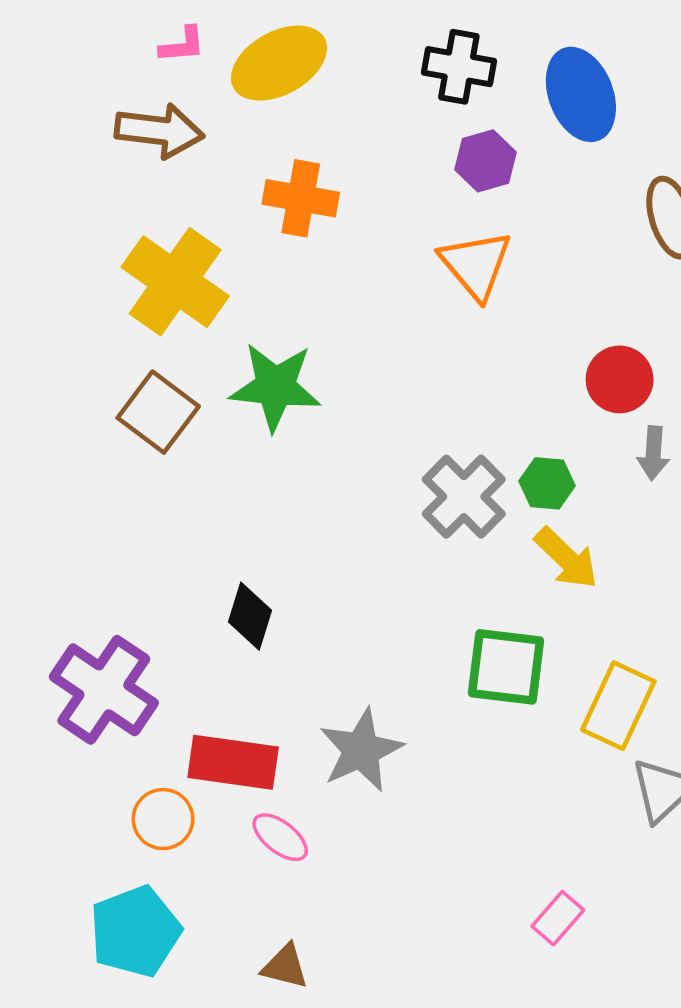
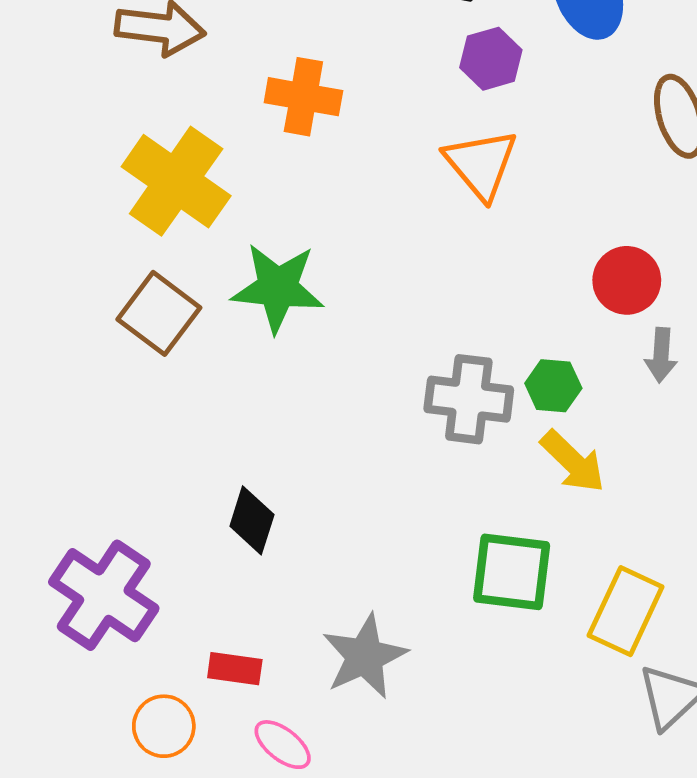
gray cross: (464, 497) -> (469, 399), turned -38
red rectangle: (233, 762) -> (235, 669), size x0.6

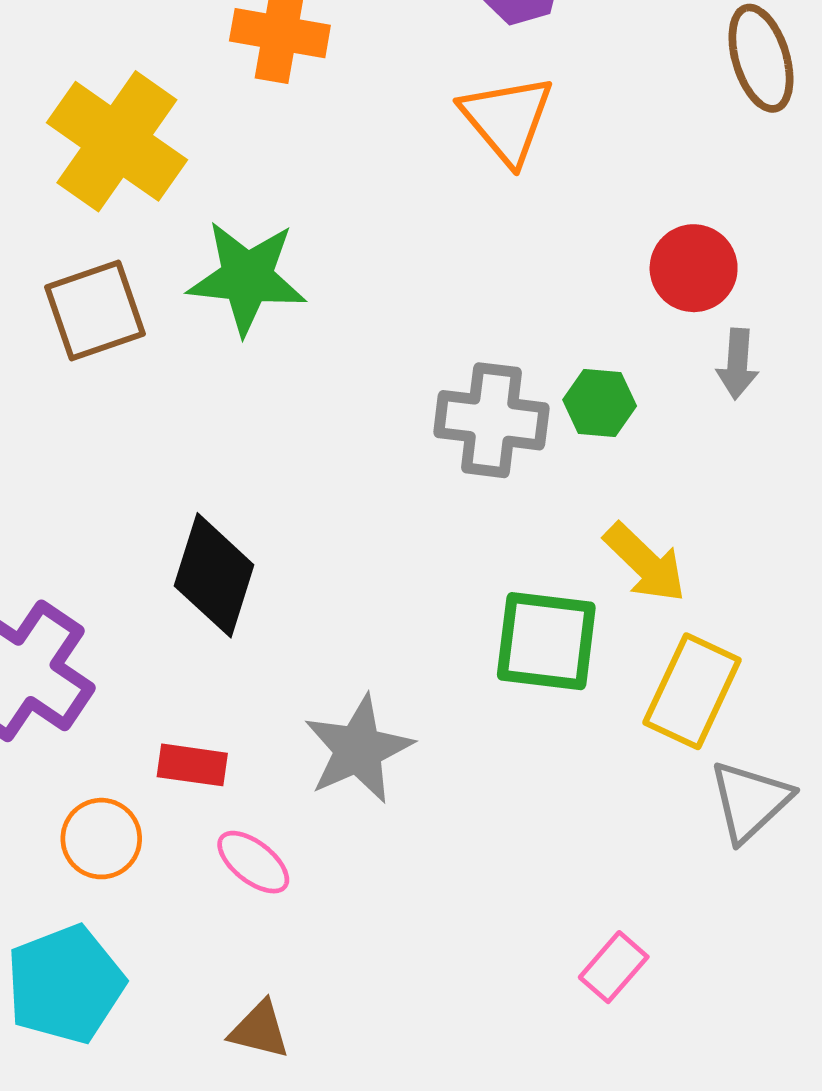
brown square: (159, 313) -> (95, 310), turned 34
yellow arrow: (573, 462) -> (645, 563), moved
black diamond: (252, 520) -> (214, 575), size x1.4

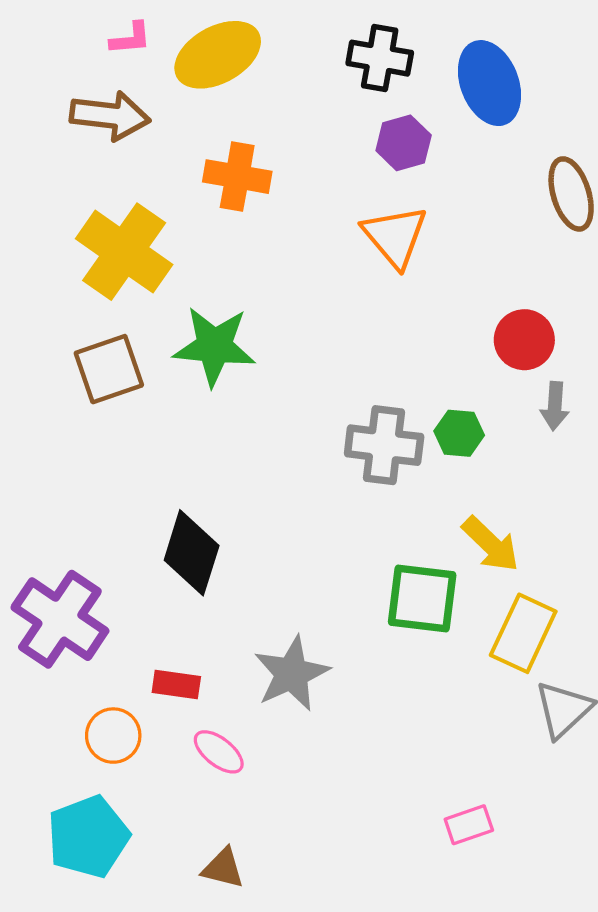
pink rectangle: (614, 967) -> (469, 825), turned 30

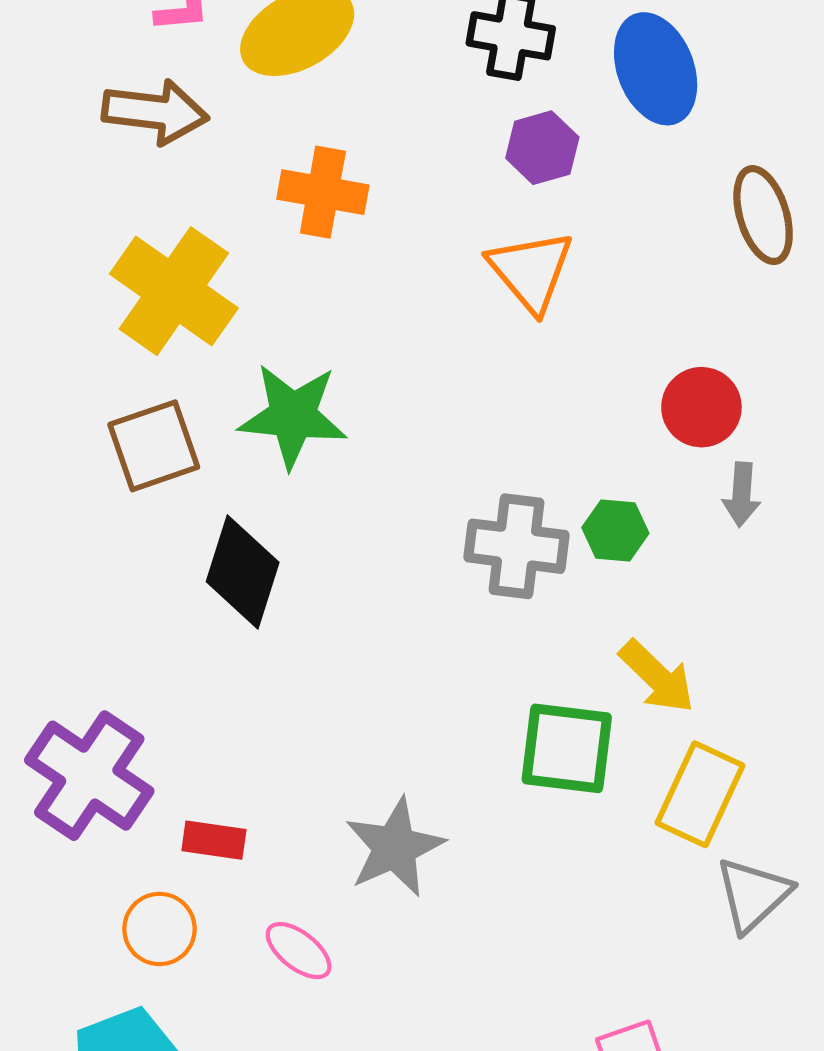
black diamond: (192, 553) -> (243, 572), moved
red rectangle: (176, 684) -> (214, 840), moved

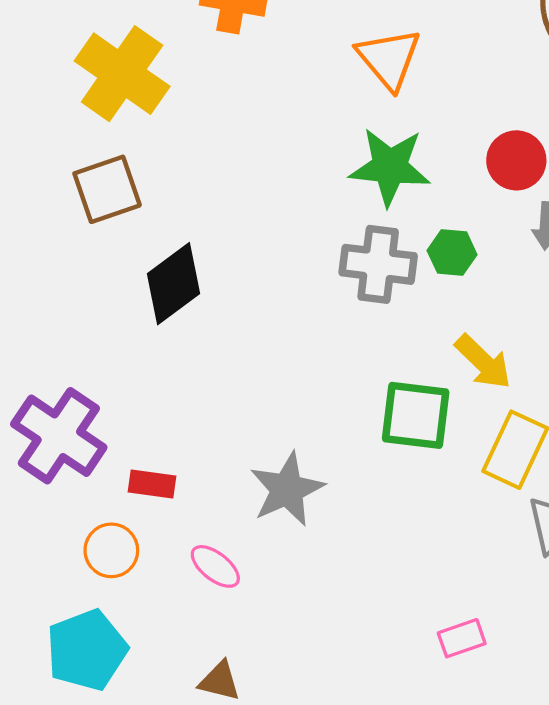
green star: (293, 416) -> (390, 167), moved
black diamond: (243, 572) -> (173, 284), turned 36

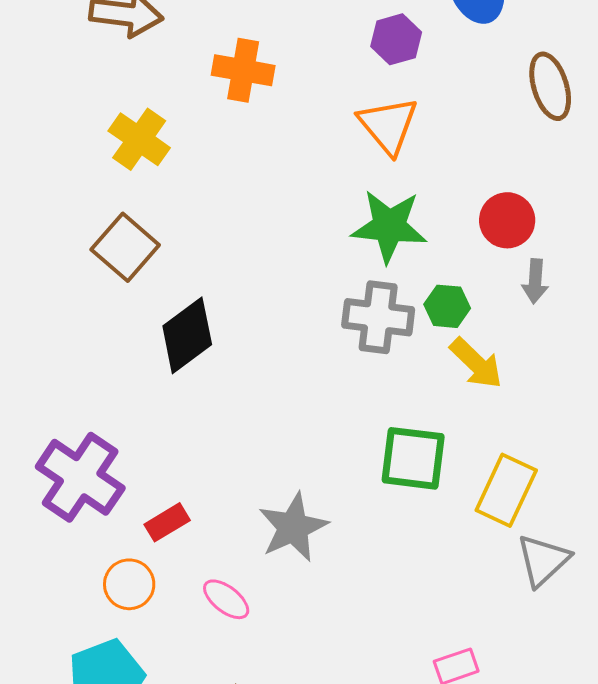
yellow cross: (122, 74) -> (139, 139), size x0.7
brown square: (107, 189) -> (125, 247), turned -30
yellow arrow: (483, 362) -> (476, 363), moved
red rectangle: (152, 484) -> (167, 522), turned -39

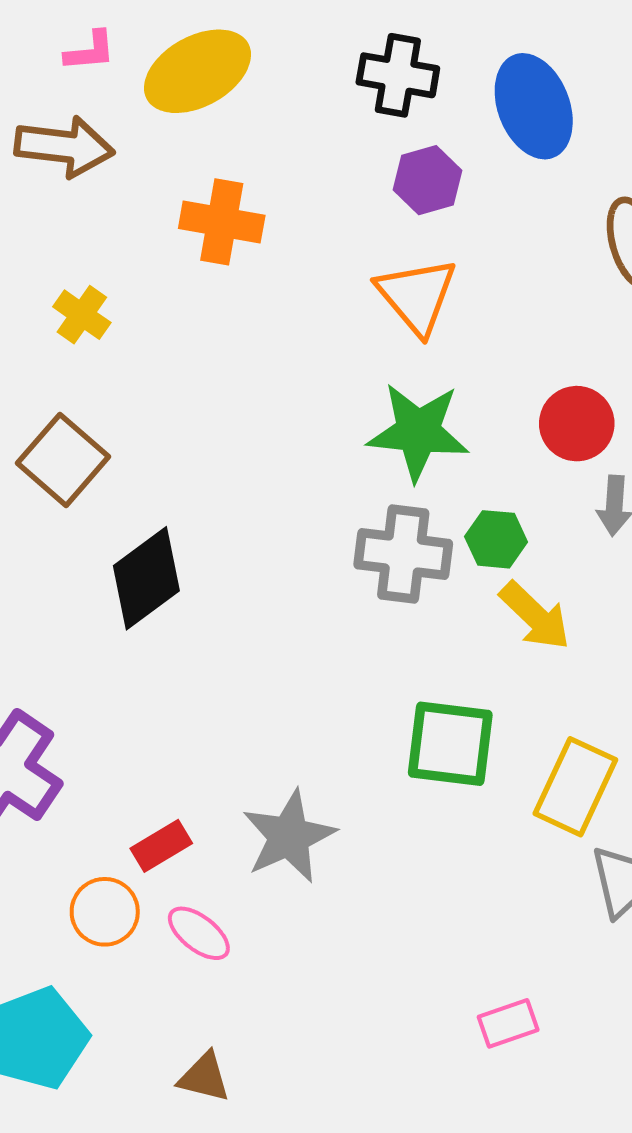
yellow cross: (139, 139) -> (82, 315), size x0.7
red rectangle: (167, 522) -> (161, 846), moved
orange circle: (129, 584) -> (105, 912), moved

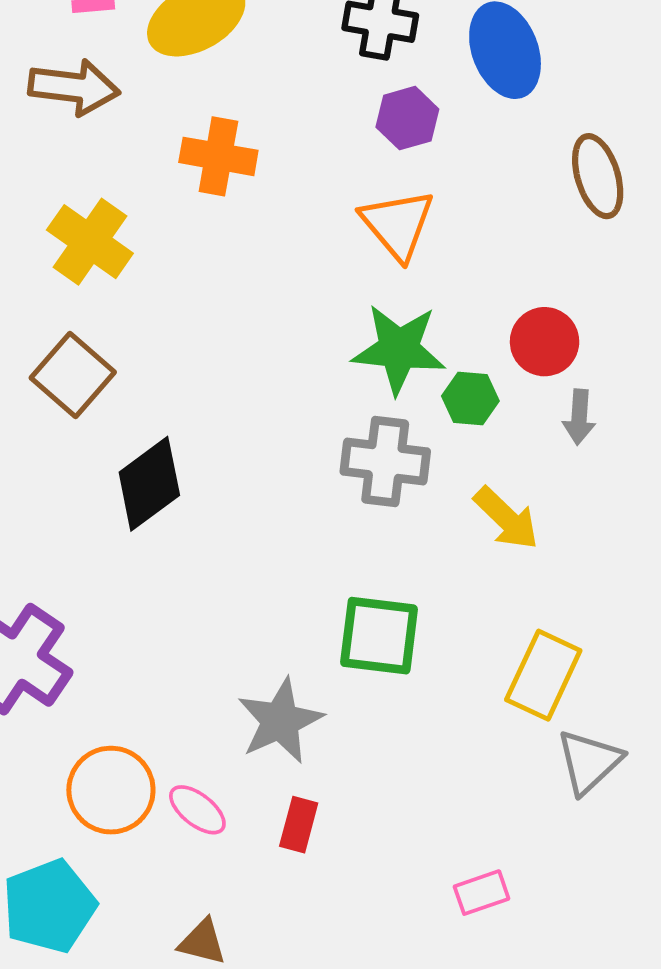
yellow cross: (82, 315) -> (90, 242), size x1.6
green hexagon: (496, 539) -> (470, 398), moved
green square: (450, 744) -> (379, 636), moved
red rectangle: (161, 846) -> (299, 825), moved, turned -44
orange circle: (105, 912) -> (111, 790), size x1.4

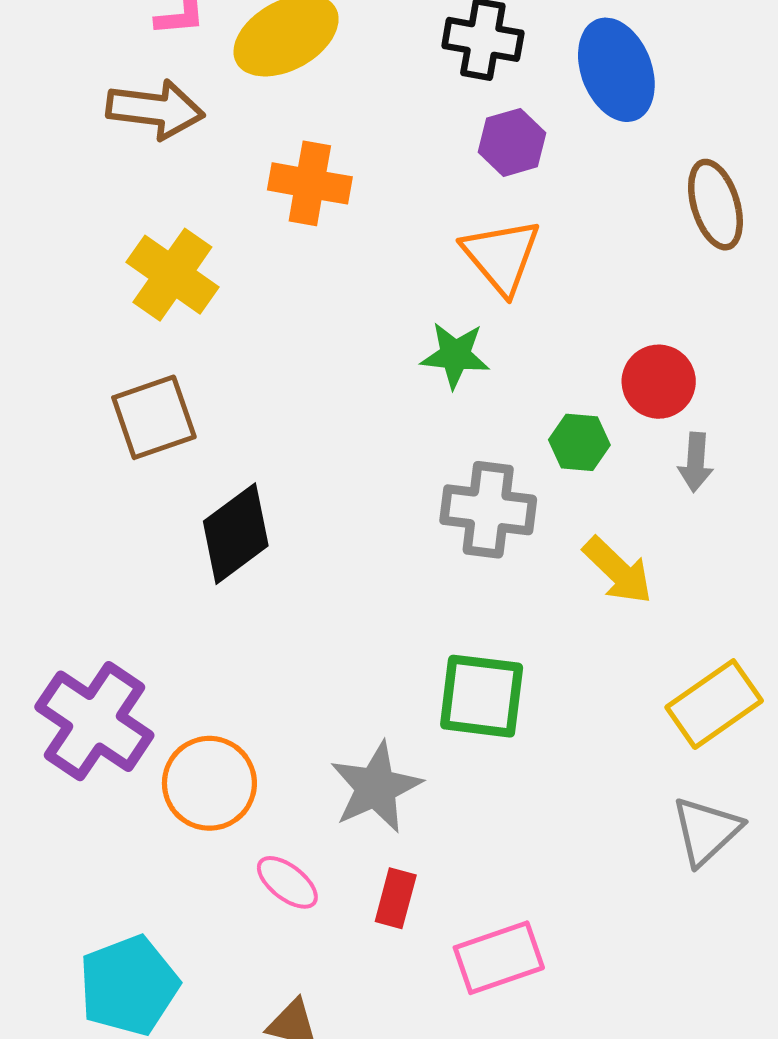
green star: (399, 349) -> (455, 355), moved, size x0.7
brown square: (73, 375) -> (154, 417), turned 30
yellow rectangle: (543, 675) -> (714, 704), moved, turned 30
orange circle: (111, 790) -> (209, 783), moved
pink rectangle: (482, 893) -> (499, 958), moved, size x1.5

